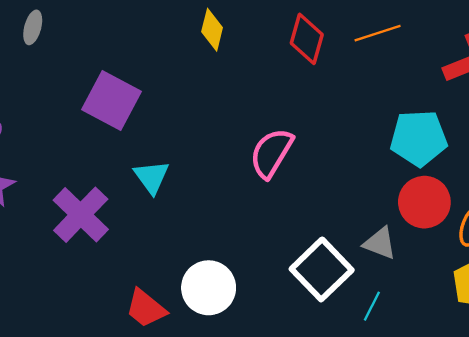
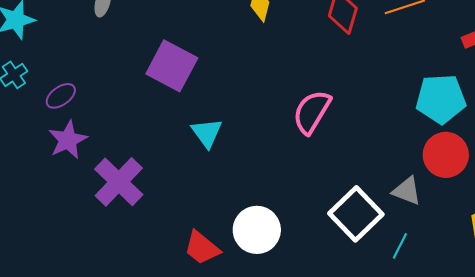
purple cross: (81, 215) -> (119, 182), moved

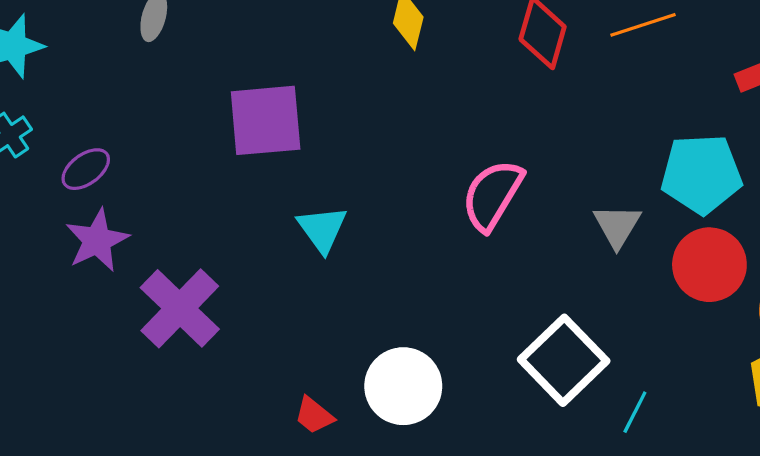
purple square: (172, 66) -> (266, 120), turned -33
gray triangle: (407, 191) -> (617, 226), moved, turned 40
red trapezoid: (202, 248) -> (314, 415), size x0.7

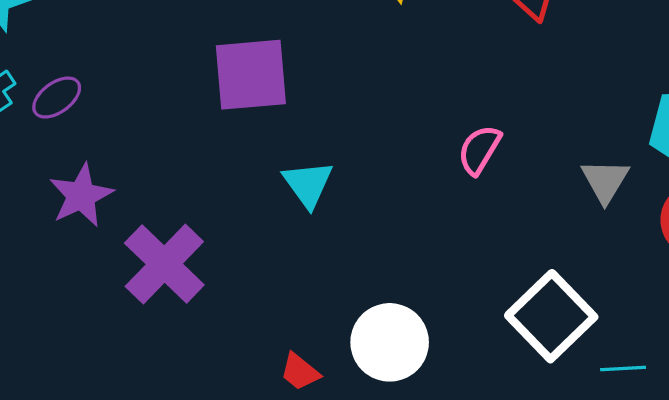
purple ellipse: (86, 169) -> (57, 98), moved
pink semicircle: (492, 195) -> (479, 150), size x0.7
cyan line: (635, 412) -> (623, 368), turned 60

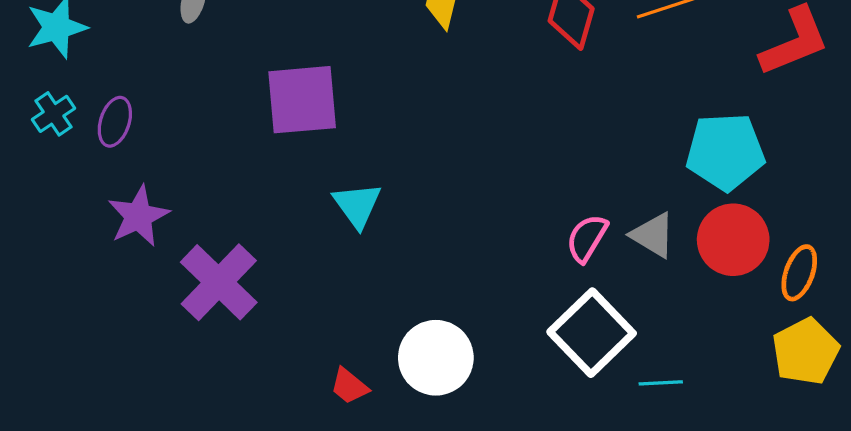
purple ellipse: (57, 98) -> (115, 122), turned -36
pink semicircle: (479, 150) -> (587, 238), moved
gray triangle: (605, 181) -> (653, 235), moved, turned -30

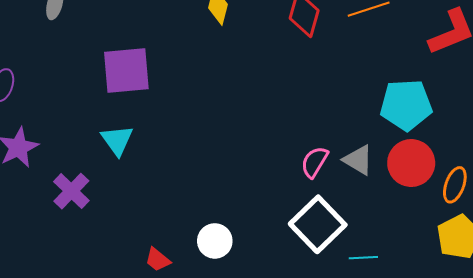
cyan triangle: (357, 205) -> (117, 140), moved
purple cross: (219, 282) -> (71, 191), size x0.7
white circle: (436, 358) -> (215, 241), size x0.7

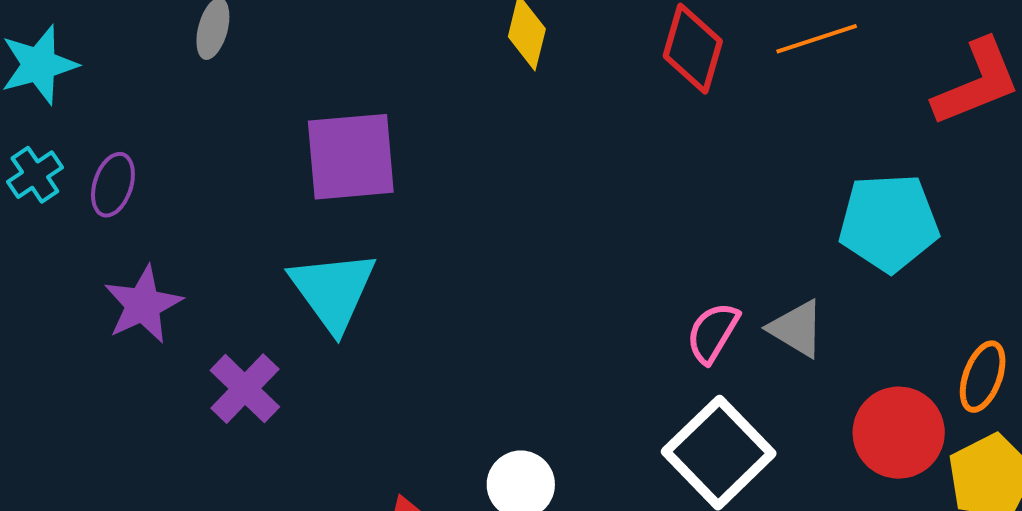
cyan triangle: (117, 140) -> (333, 291), size x1.4
red circle: (411, 163) -> (899, 433), moved

